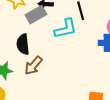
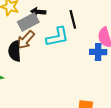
brown arrow: (33, 66) -> (26, 40), moved

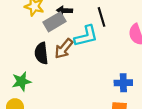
brown arrow: (26, 40) -> (64, 49), moved
blue cross: (98, 52) -> (123, 83), moved

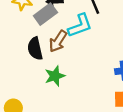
green star: (21, 81) -> (55, 76), moved

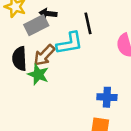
green star: (55, 76) -> (38, 74), moved, turned 30

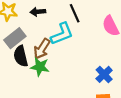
gray rectangle: (36, 25) -> (15, 38), moved
blue cross: (107, 97) -> (104, 74), turned -35

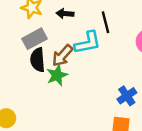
green star: (40, 67) -> (57, 75), turned 30

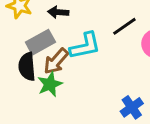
black line: (106, 22) -> (124, 26), moved, turned 70
gray rectangle: (35, 39) -> (40, 42), moved

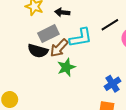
black semicircle: (27, 67) -> (38, 51), turned -72
green star: (50, 84) -> (66, 67), moved

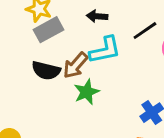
black arrow: (62, 12) -> (97, 16), moved
gray rectangle: (48, 34) -> (49, 30), moved

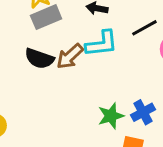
green star: (86, 92) -> (111, 116), moved

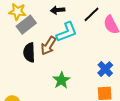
black semicircle: (39, 59) -> (29, 52), turned 84
green star: (111, 116) -> (61, 80), moved

